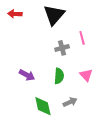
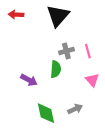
pink line: (82, 38) -> (88, 51), moved
green semicircle: (59, 76) -> (56, 69), moved

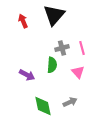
red arrow: (16, 15) -> (23, 21), moved, turned 64
pink triangle: (92, 80) -> (78, 72), moved

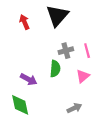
pink triangle: (78, 72) -> (83, 76), turned 32
green diamond: (43, 106) -> (20, 105), moved

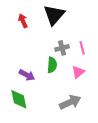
gray arrow: (74, 108) -> (70, 102), size x1.5

